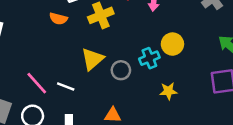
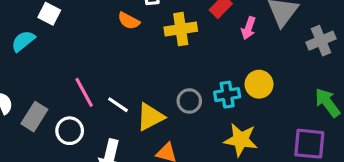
yellow triangle: (93, 59) -> (150, 117), moved
yellow star: (168, 91) -> (241, 140), size x1.5

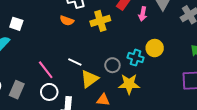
cyan cross: (227, 95) -> (136, 58), turned 35
white line: (118, 105) -> (75, 62), moved
white circle: (70, 131) -> (49, 92), moved
yellow star: (241, 140) -> (129, 84), moved

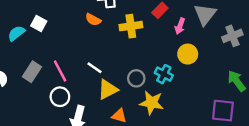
white square: (16, 24) -> (39, 24), moved
yellow circle: (155, 48) -> (188, 54), moved
gray rectangle: (17, 90) -> (32, 72), moved

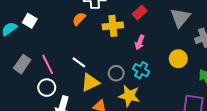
orange semicircle: (93, 20) -> (79, 19), turned 104
pink arrow: (180, 26) -> (140, 42), moved
yellow circle: (188, 54) -> (178, 59), moved

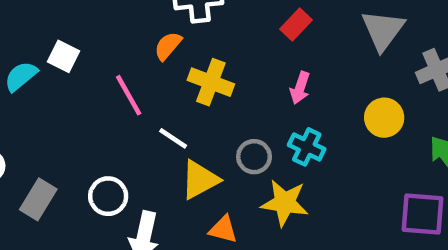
yellow cross: (113, 26) -> (211, 82), moved, turned 30
gray rectangle: (22, 64) -> (38, 199), moved
pink line: (48, 64) -> (129, 95), moved

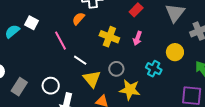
yellow cross: (211, 82) -> (109, 37), moved
cyan cross: (307, 147) -> (154, 69), moved
yellow triangle: (200, 180) -> (92, 79), turned -42

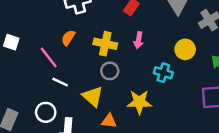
orange semicircle: (78, 19) -> (68, 38), moved
white line: (80, 60) -> (60, 82), moved
gray circle: (116, 69) -> (110, 71), moved

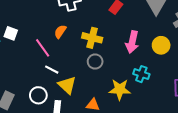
pink arrow: (138, 40) -> (132, 42), moved, size x1.5
cyan cross: (163, 73) -> (141, 74), moved
yellow triangle: (93, 96) -> (67, 85), moved

